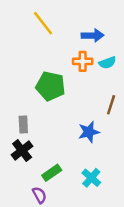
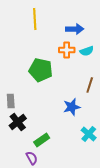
yellow line: (43, 23) -> (35, 19), turned 35
gray rectangle: (23, 125) -> (11, 101), moved
cyan cross: (91, 178) -> (89, 134), moved

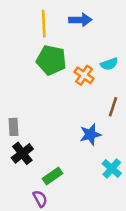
blue arrow: (75, 29) -> (80, 20), moved
orange cross: (67, 50) -> (84, 75), moved, turned 35
green pentagon: (41, 70) -> (51, 60), moved

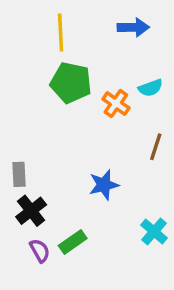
blue arrow: (80, 20) -> (133, 27), moved
blue star: (90, 134) -> (104, 185), moved
purple semicircle: (40, 199) -> (40, 251), moved

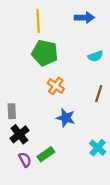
orange cross: (116, 103) -> (56, 86), moved
blue star: (104, 185) -> (66, 118), turned 30

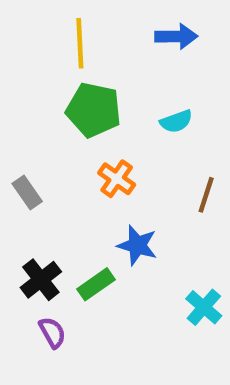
cyan semicircle: (95, 56) -> (176, 121), moved
gray rectangle: (12, 111) -> (27, 192), moved, turned -32
green rectangle: (46, 154) -> (96, 284), moved

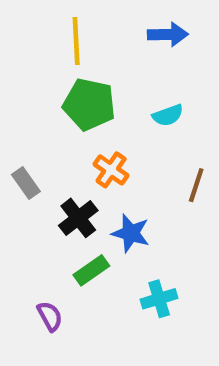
black cross: (41, 280) -> (78, 218), moved
cyan cross: (204, 307) -> (159, 299), moved, turned 32

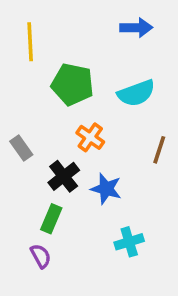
yellow line: (76, 41) -> (30, 42), moved
cyan semicircle: (168, 115) -> (136, 93), size x1.5
green rectangle: (91, 270) -> (51, 219), moved, turned -32

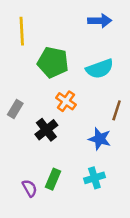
gray rectangle: (21, 148) -> (15, 109), turned 66
blue star: (106, 189) -> (100, 139), moved
green rectangle: (51, 219) -> (53, 179), moved

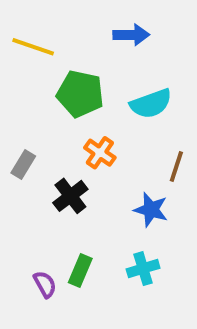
blue arrow: (100, 21) -> (131, 35), moved
yellow line: (22, 31) -> (33, 47), turned -68

